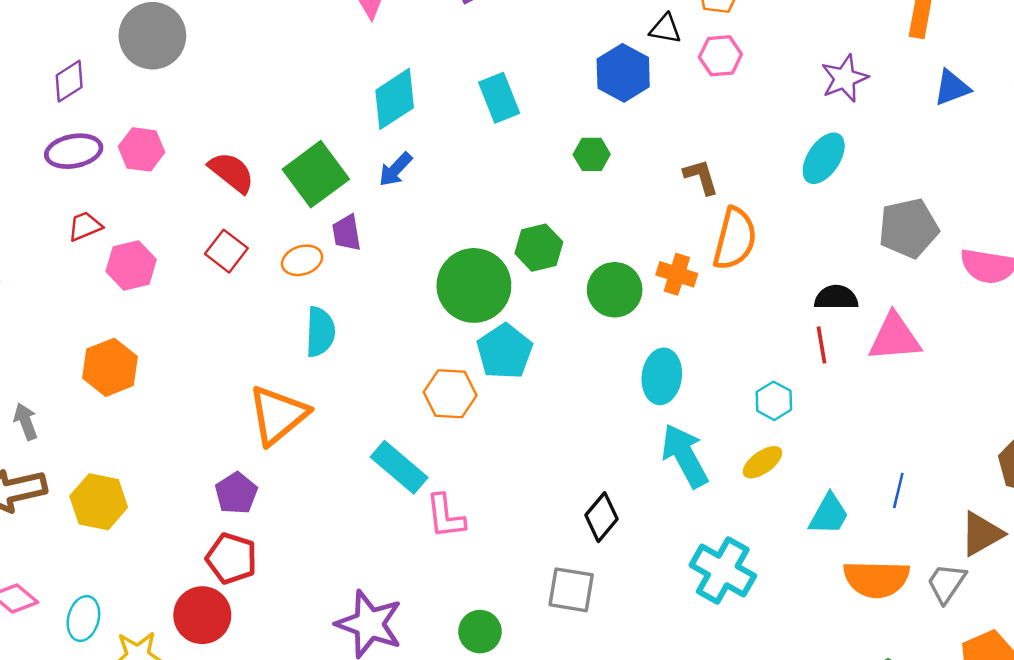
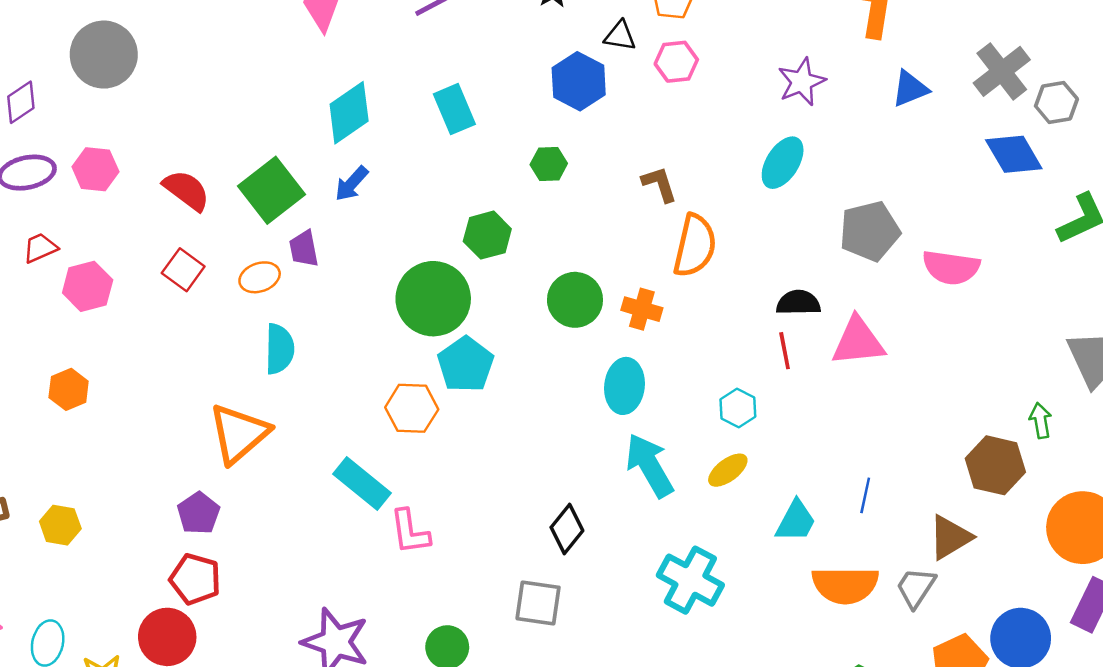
green hexagon: (539, 248) -> (487, 235), moved
orange cross: (677, 274) -> (642, 309), moved
orange hexagon: (110, 367) -> (69, 389), size x0.7
yellow hexagon: (99, 502) -> (60, 525), size x0.7

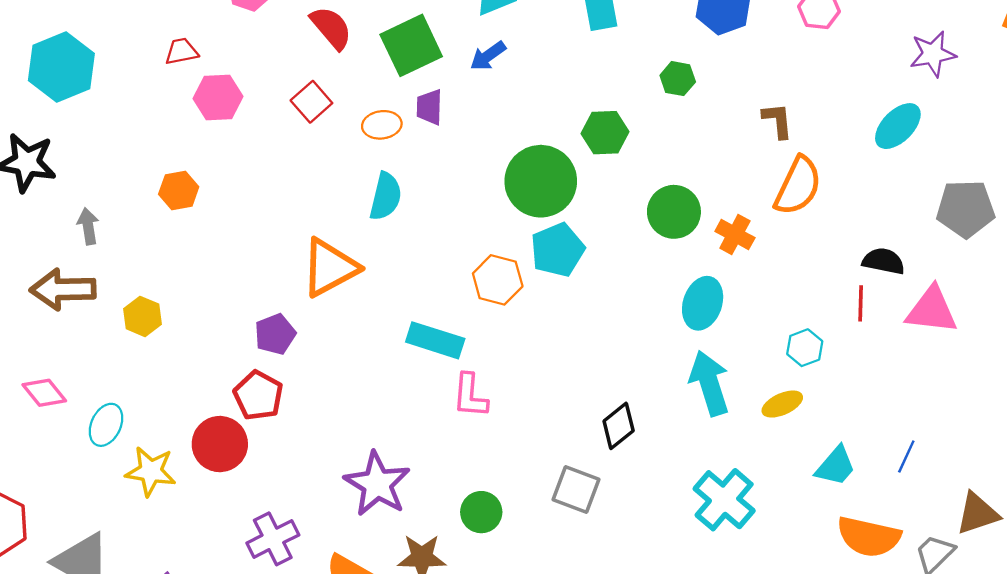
cyan rectangle: (362, 483) -> (435, 340), turned -34

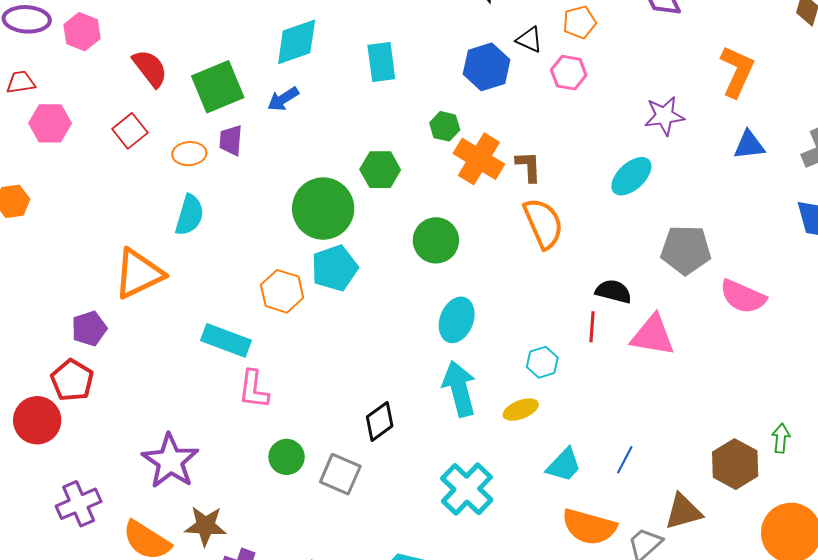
orange semicircle: (798, 186) -> (543, 223), turned -52
orange cross: (735, 235) -> (479, 159), moved, size x1.5
green circle: (481, 512) -> (287, 457), moved

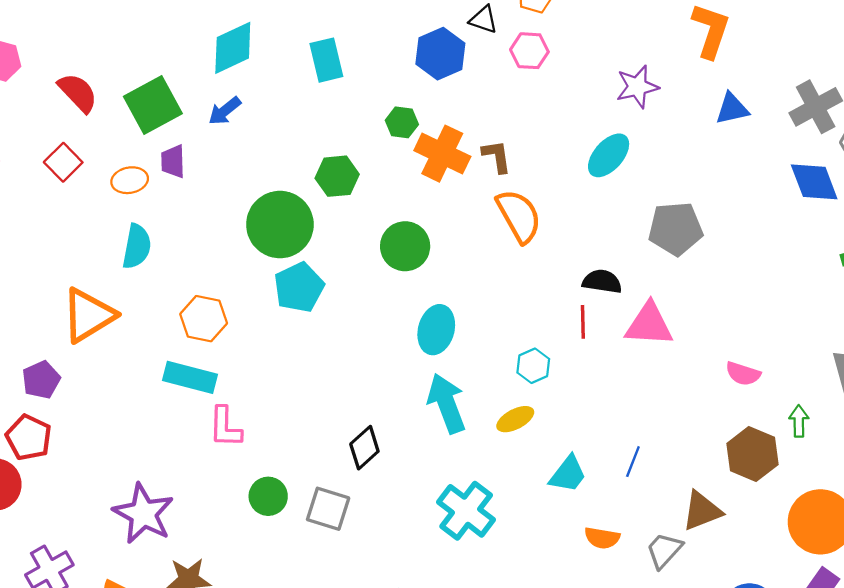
orange hexagon: (282, 291) -> (204, 319), moved
pink semicircle: (743, 297) -> (743, 374), moved, size x0.7
orange semicircle: (589, 527) -> (602, 538), size x0.6

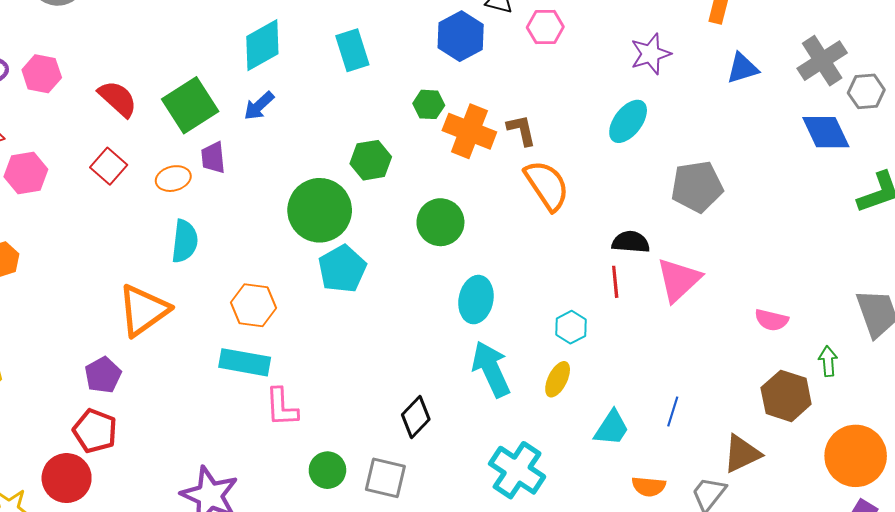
pink triangle: (649, 325) -> (679, 280), turned -42
yellow ellipse: (515, 419) -> (558, 379), turned -32

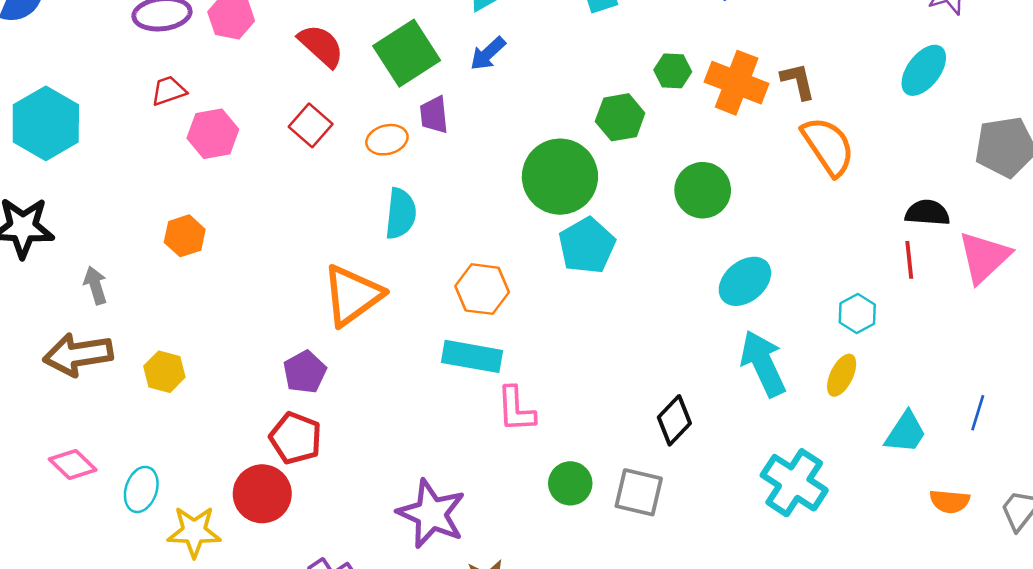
green hexagon: (429, 104) -> (673, 71), moved
cyan ellipse: (476, 300) -> (745, 281), turned 39

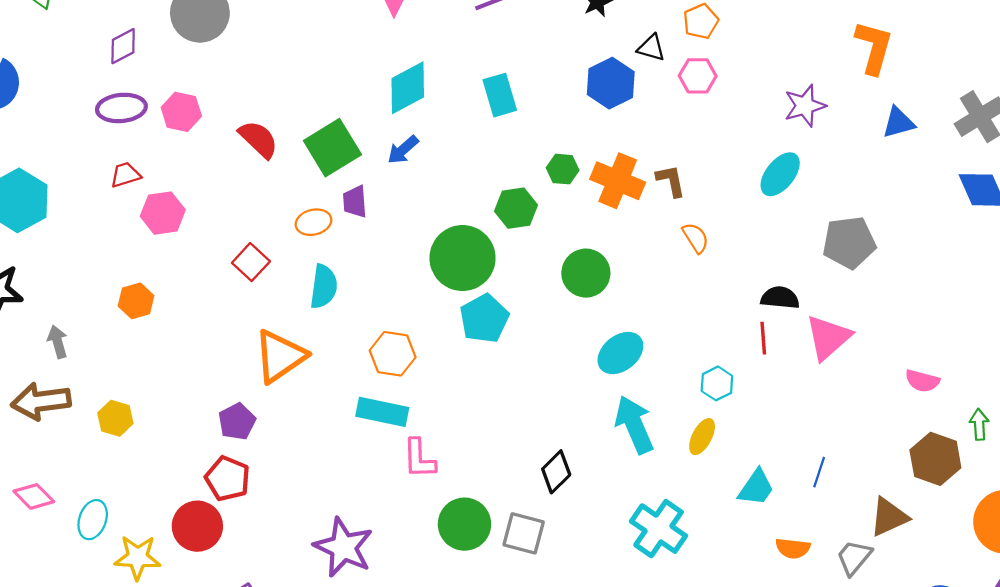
red square: (311, 125) -> (251, 262), moved
orange semicircle: (828, 146) -> (696, 238), size x0.6
green circle: (570, 483) -> (464, 524), size x1.4

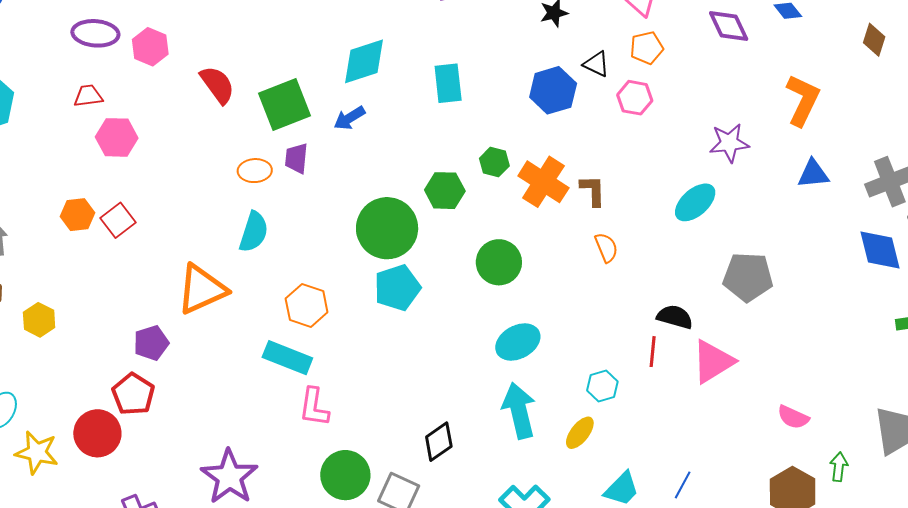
red square: (251, 262) -> (118, 220), moved

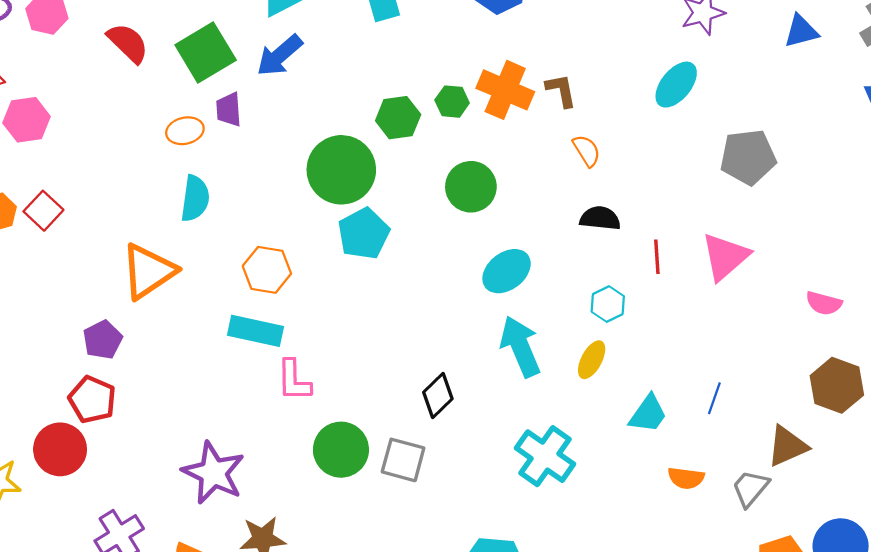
blue arrow: (349, 118) -> (280, 55), size x1.4
green hexagon: (494, 162) -> (452, 102), moved
black semicircle: (675, 317) -> (600, 218), moved

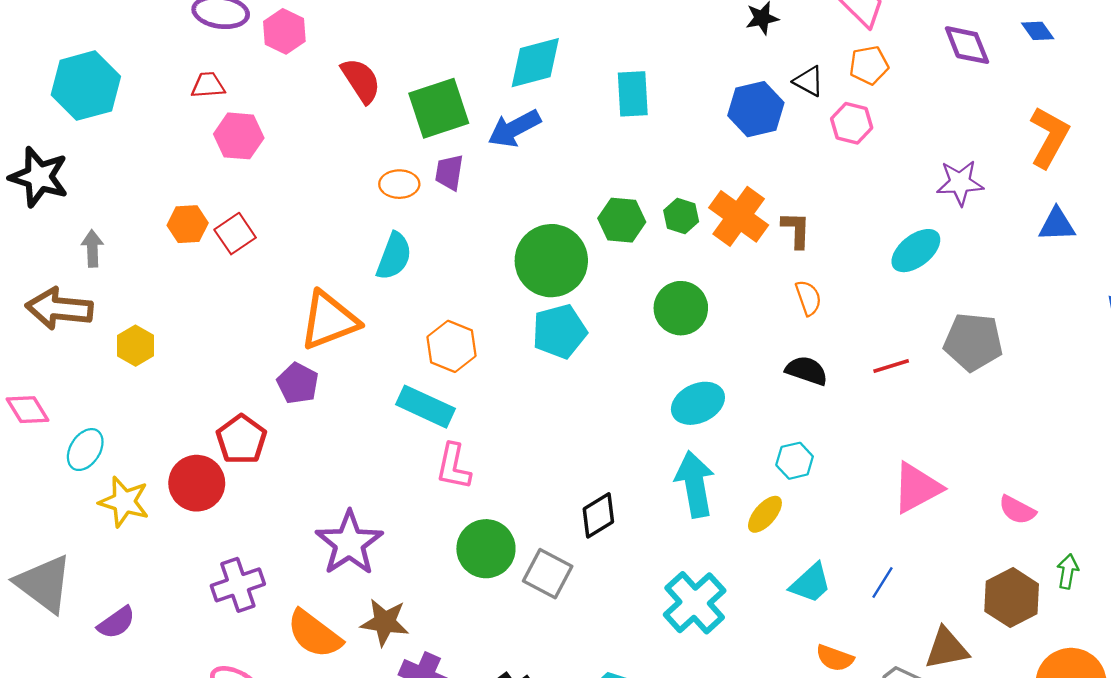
red line: (657, 257) -> (891, 366), moved, turned 64
pink triangle: (725, 257) -> (917, 488), moved
purple pentagon: (103, 340) -> (298, 383), moved, turned -30

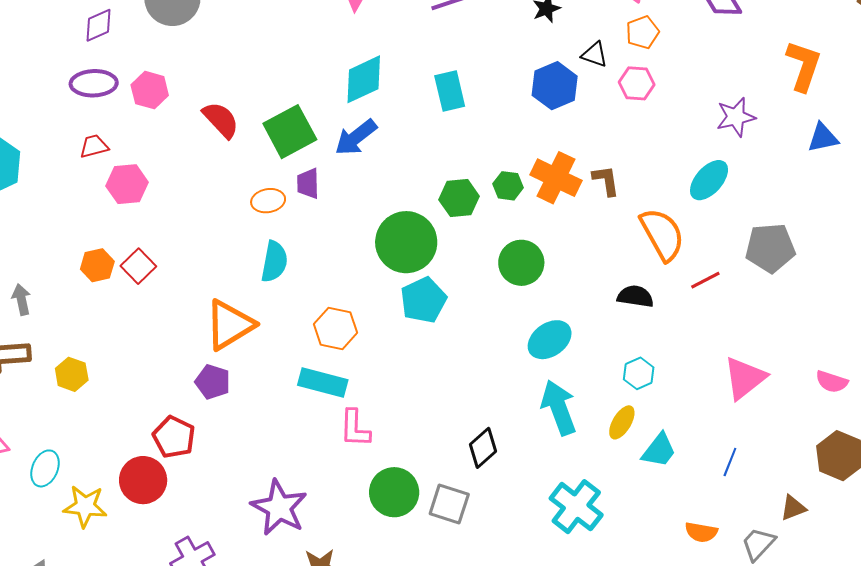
orange semicircle: (808, 298) -> (662, 234), moved, size x1.8
cyan trapezoid: (811, 583) -> (659, 450), moved
brown triangle: (947, 649) -> (793, 508), size x0.7

